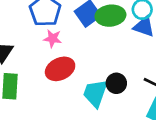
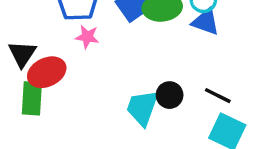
red ellipse: (60, 69) -> (47, 72), moved

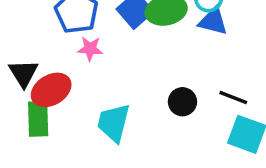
cyan trapezoid: (142, 108) -> (114, 123), moved

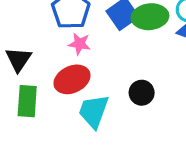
red ellipse: (51, 90) -> (72, 79), moved
black circle: (182, 102) -> (142, 93), moved

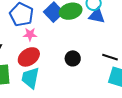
cyan trapezoid: (94, 111) -> (30, 78), moved

